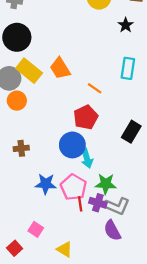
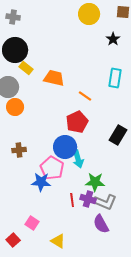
orange trapezoid: (60, 68) -> (54, 78), turned 135
yellow rectangle: (29, 71) -> (26, 68), moved, size x0.6
pink pentagon: (73, 187) -> (52, 168), moved

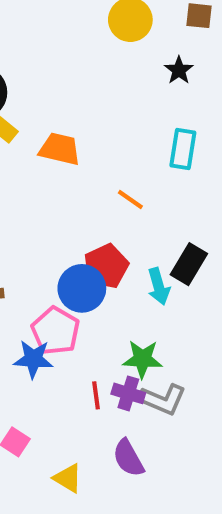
orange line: (85, 96) -> (130, 199), moved
red pentagon: (77, 122) -> (106, 266), moved
cyan arrow: (78, 159) -> (159, 286), moved
purple semicircle: (101, 224) -> (128, 458), moved

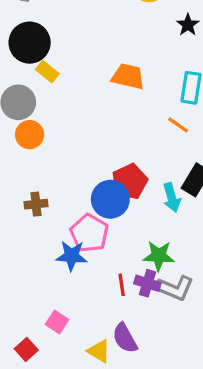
orange trapezoid: (60, 149) -> (128, 76), moved
orange line: (130, 199) -> (178, 125), moved
purple semicircle: (128, 458) -> (125, 338), moved

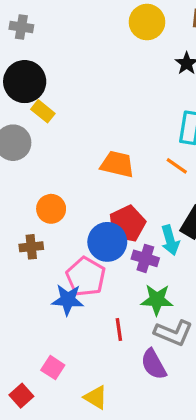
orange trapezoid: (128, 76) -> (117, 164), moved
orange circle: (30, 135) -> (51, 209), moved
purple cross: (147, 283) -> (145, 258), moved
purple semicircle: (125, 338) -> (154, 364), moved

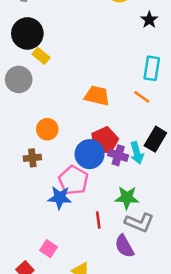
purple cross: (145, 258) -> (118, 155), moved

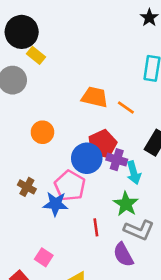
orange line: (142, 97) -> (126, 107), moved
cyan arrow: (137, 153) -> (134, 173), moved
brown cross: (32, 158) -> (27, 187), moved, turned 35
green star: (127, 198) -> (126, 204), turned 30

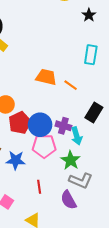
red pentagon: (102, 144) -> (20, 123), moved
pink pentagon: (70, 186) -> (44, 146), moved, turned -30
red line: (96, 227) -> (39, 187), moved

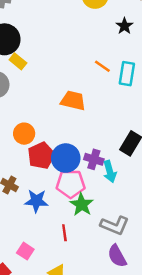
orange line: (71, 85) -> (102, 66), moved
green star: (71, 160) -> (82, 205), moved
purple semicircle: (69, 200) -> (117, 256), moved

